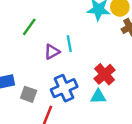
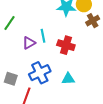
red cross: (105, 74) -> (66, 45), moved, turned -30

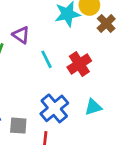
purple triangle: (29, 43) -> (21, 35), moved, turned -40
red cross: (66, 45) -> (79, 64), turned -36

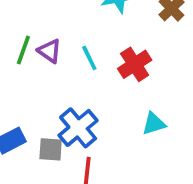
purple triangle: (21, 35) -> (50, 51), moved
blue cross: (54, 108) -> (78, 128), moved

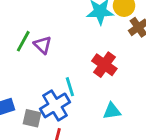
cyan line: (89, 58) -> (70, 87), moved
red cross: (135, 64) -> (104, 65), turned -30

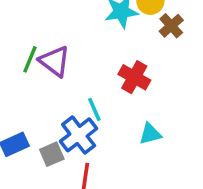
purple triangle: (43, 45) -> (55, 61), size x1.4
gray square: (32, 118) -> (52, 154), turned -30

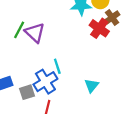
red cross: (134, 77) -> (99, 28), moved
cyan triangle: (150, 134) -> (92, 86), turned -42

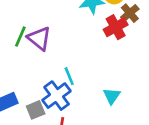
red cross: (99, 28) -> (116, 27), turned 30

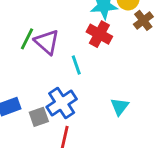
red cross: (116, 27) -> (99, 34), moved, turned -35
cyan line: (69, 76) -> (76, 65), moved

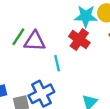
purple triangle: (47, 42) -> (35, 41), turned -45

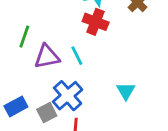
purple triangle: (35, 41) -> (47, 57), moved

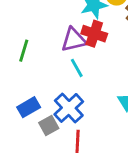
purple triangle: (47, 57) -> (74, 40), moved
blue rectangle: (16, 106) -> (29, 107), moved

